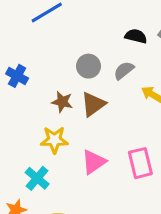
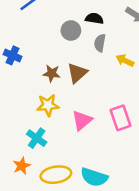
black semicircle: (136, 36) -> (94, 18), moved
gray circle: (88, 66) -> (71, 30), moved
gray semicircle: (124, 71) -> (100, 43), turned -36

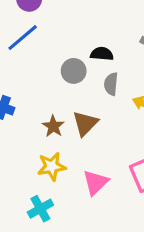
brown star: (52, 73) -> (53, 126), turned 30
cyan cross: (37, 138) -> (40, 209), turned 30

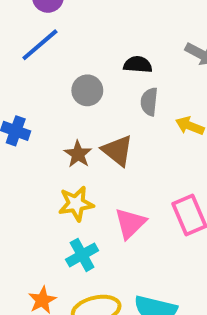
gray circle: (74, 71) -> (87, 90), moved
brown triangle: (85, 123) -> (117, 151), turned -36
cyan cross: (40, 209) -> (82, 255), moved

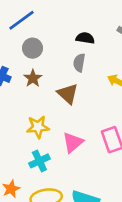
gray circle: (87, 90) -> (32, 48), moved
gray semicircle: (149, 102) -> (79, 63), moved
brown star: (78, 154) -> (33, 78), moved

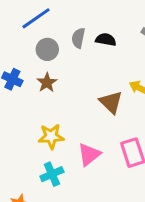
gray semicircle: (79, 63) -> (78, 38), moved
brown triangle: (68, 94) -> (111, 102), moved

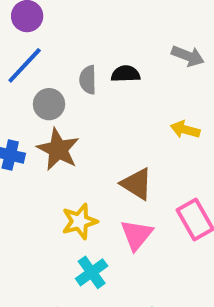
brown star: (47, 83) -> (58, 149), size x1.5
brown triangle: (111, 102) -> (137, 184), moved

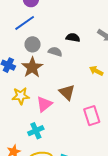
gray semicircle: (88, 80) -> (55, 52), moved, turned 96
yellow star: (80, 221) -> (21, 96), moved
pink triangle: (137, 235) -> (44, 104), moved

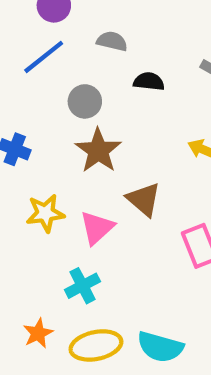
gray circle: (33, 44) -> (85, 101), moved
gray semicircle: (55, 52) -> (112, 41), moved
brown star: (32, 67) -> (98, 151), moved

